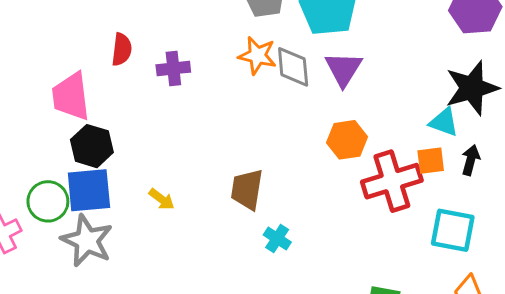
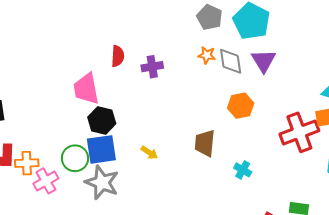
orange star: (257, 56) -> (207, 55), size x0.7
orange hexagon: (347, 140) -> (241, 106), moved
cyan cross: (277, 238) -> (243, 170), moved

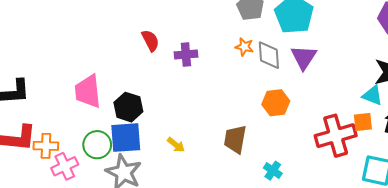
red semicircle: (118, 56) -> (150, 41), turned -35
pink trapezoid: (86, 89) -> (88, 91), moved

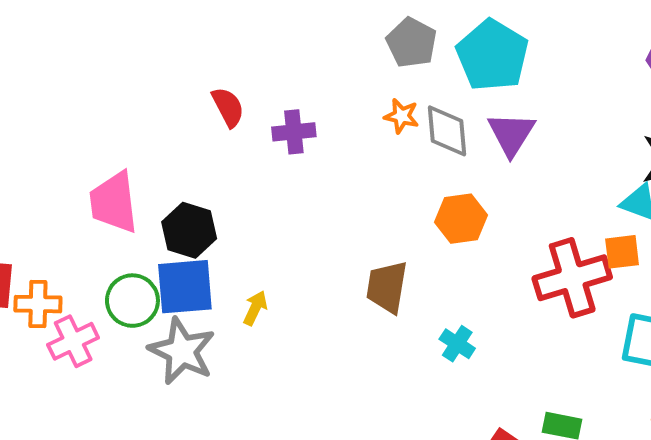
yellow arrow: (176, 145) -> (255, 308), moved, turned -102

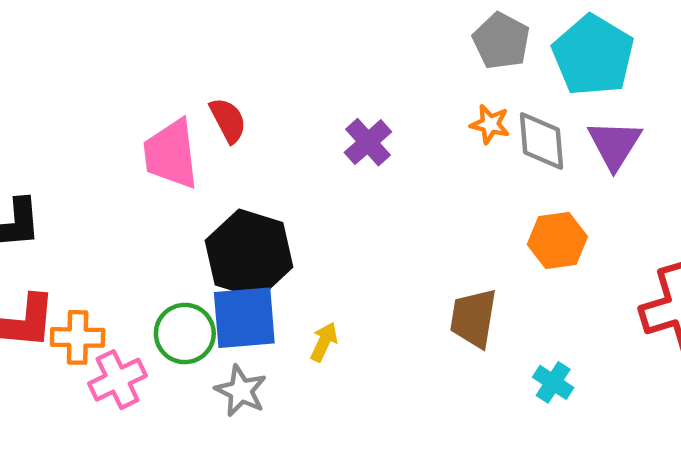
red semicircle: (228, 107) -> (228, 120), moved
purple cross: (294, 132) -> (368, 142), turned -36
pink trapezoid: (114, 202) -> (171, 154), moved
black hexagon: (189, 230) -> (249, 254), size x1.4
gray star: (182, 351) -> (241, 391), size x0.7

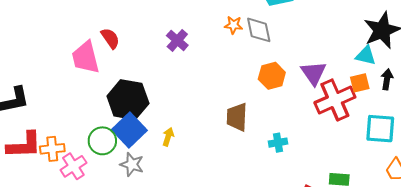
purple triangle: (615, 144) -> (314, 73), moved
blue square: (244, 318) -> (129, 130), turned -32
cyan cross: (553, 382) -> (278, 143), turned -36

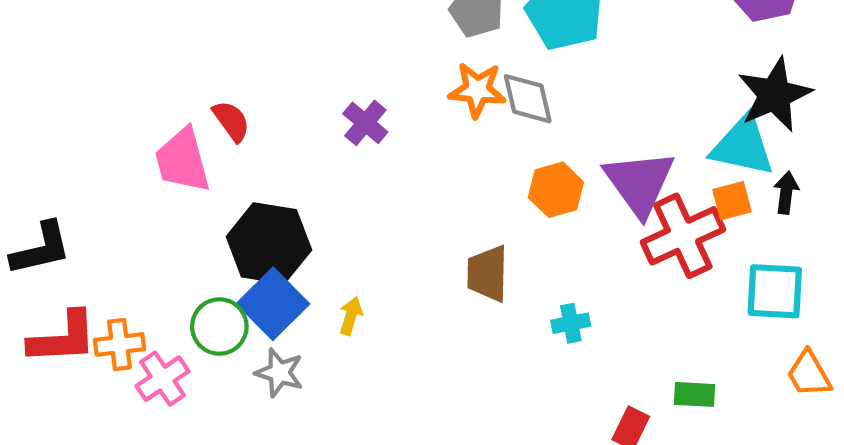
orange star: (233, 25) -> (477, 90), size x1.5
cyan triangle: (366, 56) -> (743, 146), size x1.6
purple triangle: (314, 73) -> (639, 183), size x1.4

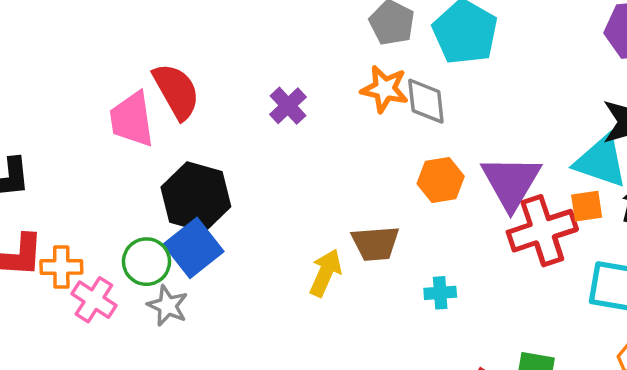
red semicircle: (231, 121) -> (176, 91), size x1.6
brown trapezoid: (488, 274) -> (375, 243), turned -102
yellow arrow: (351, 316) -> (325, 273), moved, size x1.5
gray star: (279, 373) -> (168, 306), moved
pink cross: (162, 379) -> (94, 300), turned -30

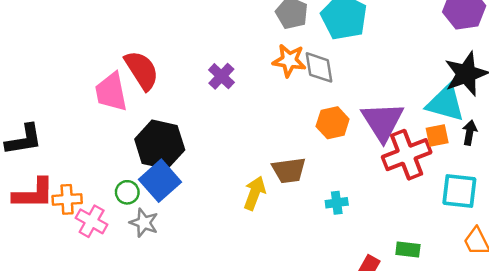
green circle: (146, 262) -> (127, 192), size x0.7

